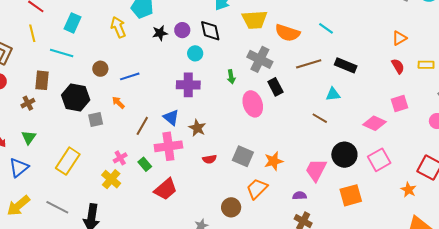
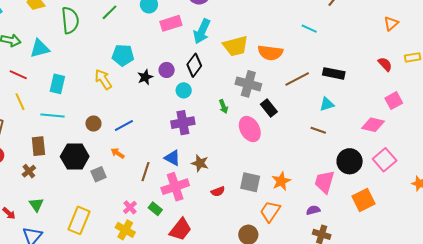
cyan line: (326, 28) -> (309, 29), moved
black diamond: (210, 31) -> (194, 65), turned 60
orange triangle: (399, 38) -> (391, 23), moved

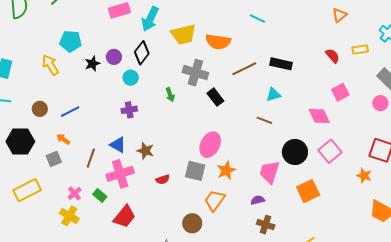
purple cross: (183, 123) -> (129, 110), size x0.7
pink diamond: (373, 125) -> (319, 116), turned 50
pink ellipse: (250, 129) -> (210, 145), moved, turned 55
gray square: (99, 174) -> (54, 159), moved
yellow rectangle: (79, 220) -> (27, 190), moved, turned 40

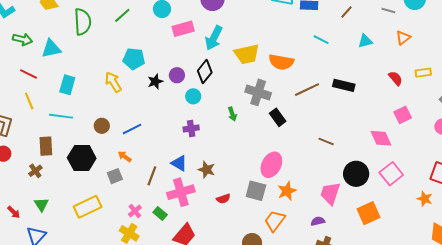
cyan triangle: (273, 95) -> (365, 41), moved

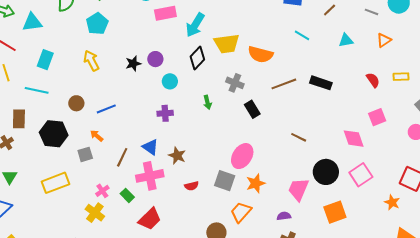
cyan pentagon: (134, 59) -> (97, 24), moved, turned 30
black diamond: (205, 72) -> (197, 58), moved
gray cross: (258, 92) -> (235, 83), size x0.7

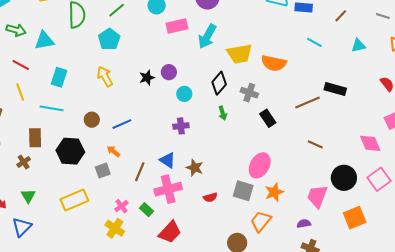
black diamond: (197, 58) -> (219, 83), moved
brown line: (284, 84) -> (307, 103), moved

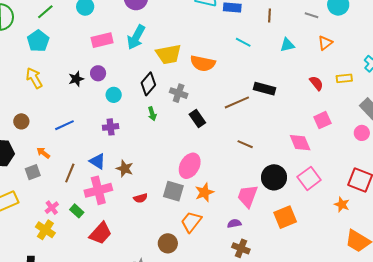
brown line: (341, 16) -> (269, 15), turned -40
pink rectangle: (177, 26) -> (102, 40), moved
blue line: (122, 124) -> (64, 125), moved

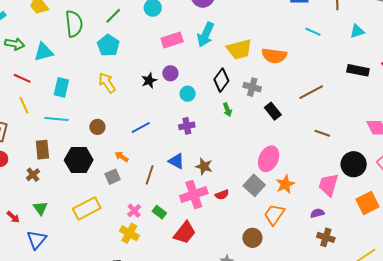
black rectangle: (265, 89) -> (358, 70), moved
pink cross: (98, 190) -> (194, 195), moved
gray square: (173, 191) -> (254, 185), turned 30

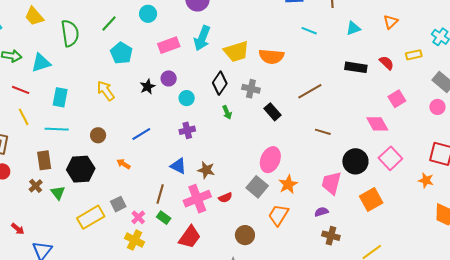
cyan pentagon: (108, 45) -> (121, 53), moved
brown line: (150, 175) -> (160, 194), moved
gray square: (113, 177) -> (118, 204), moved
green triangle: (40, 208) -> (58, 193), moved
brown circle: (252, 238) -> (245, 235), moved

